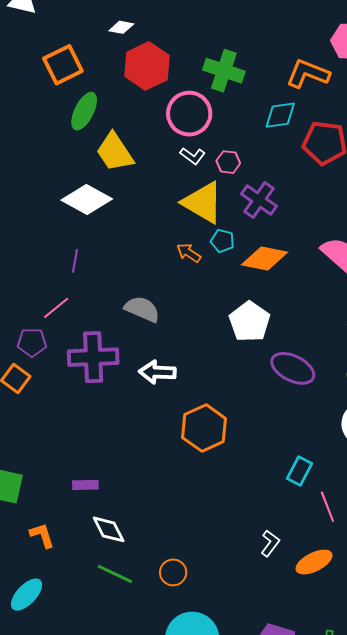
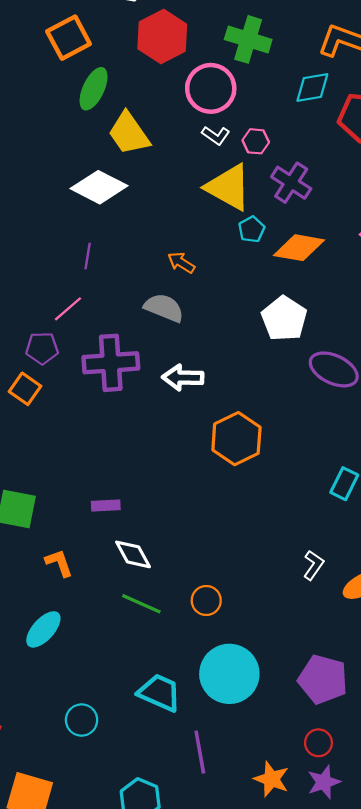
cyan pentagon: (222, 241) -> (252, 229), turned 30
orange arrow: (189, 253) -> (181, 263), moved

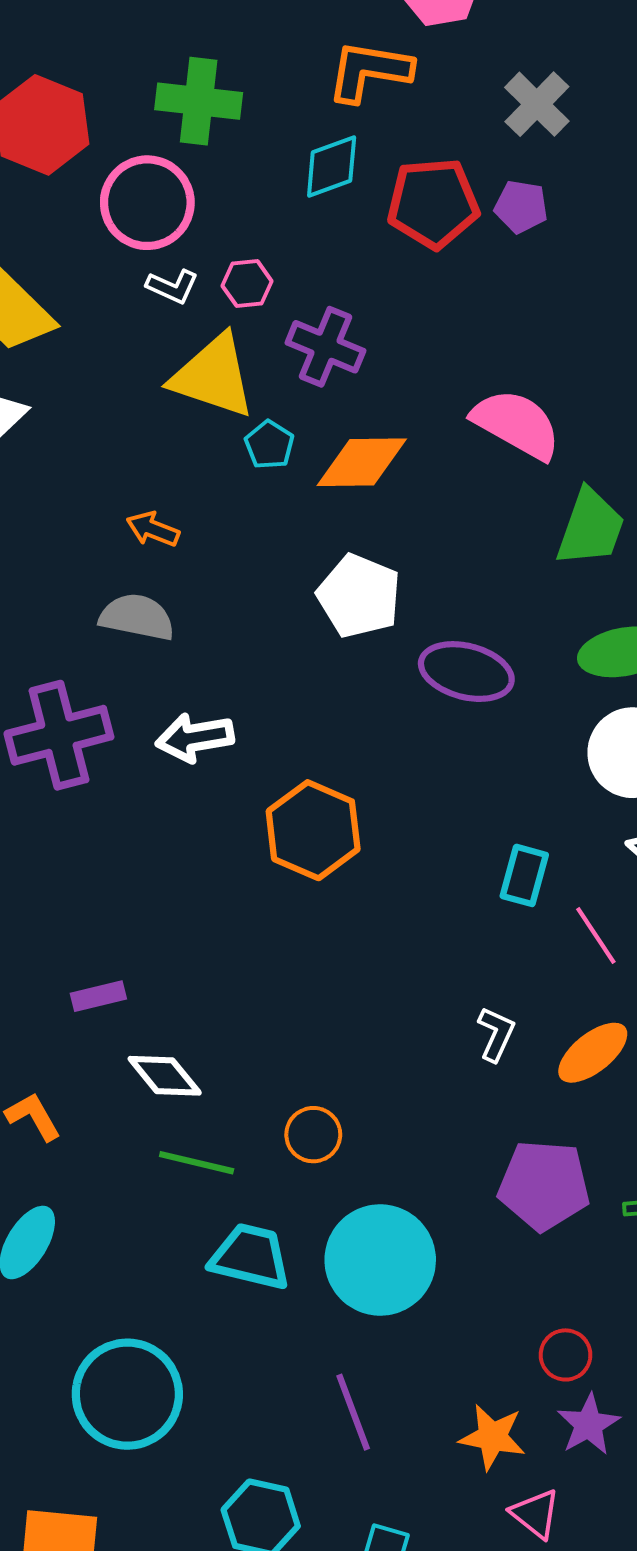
purple pentagon: (323, 679) -> (544, 1185), moved
cyan trapezoid: (160, 693) -> (250, 1257), moved
cyan circle: (82, 720) -> (127, 1394), size x1.8

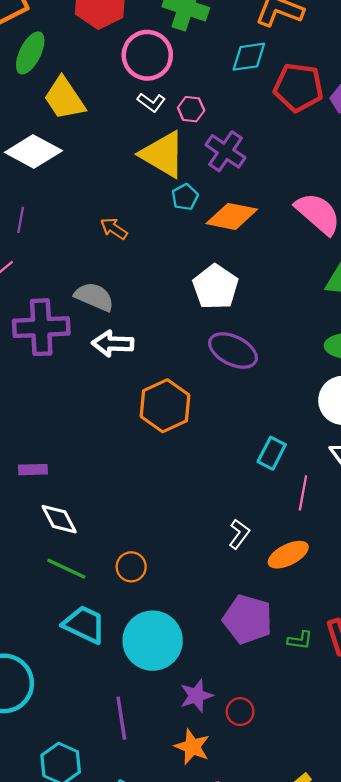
gray semicircle: (137, 617) -> (94, 297), moved
purple ellipse: (466, 672) -> (233, 350), moved
pink line: (596, 935) -> (303, 493), turned 32
purple star: (589, 1424) -> (196, 696), moved

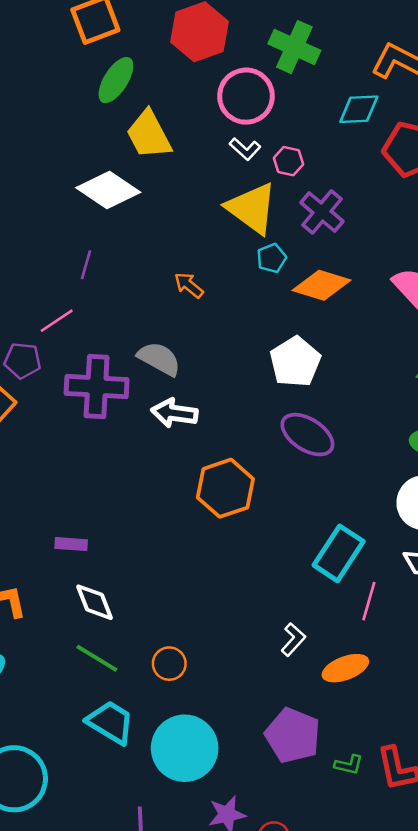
cyan rectangle: (272, 453) -> (339, 553), size x1.5

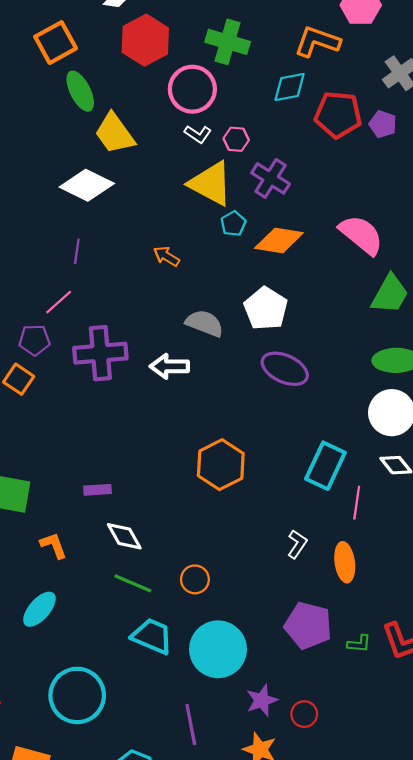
green ellipse: (116, 80) -> (80, 91), turned -51
gray semicircle: (159, 359) -> (205, 323), moved
orange hexagon: (225, 488) -> (221, 465), moved
orange ellipse: (345, 668) -> (345, 562), turned -69

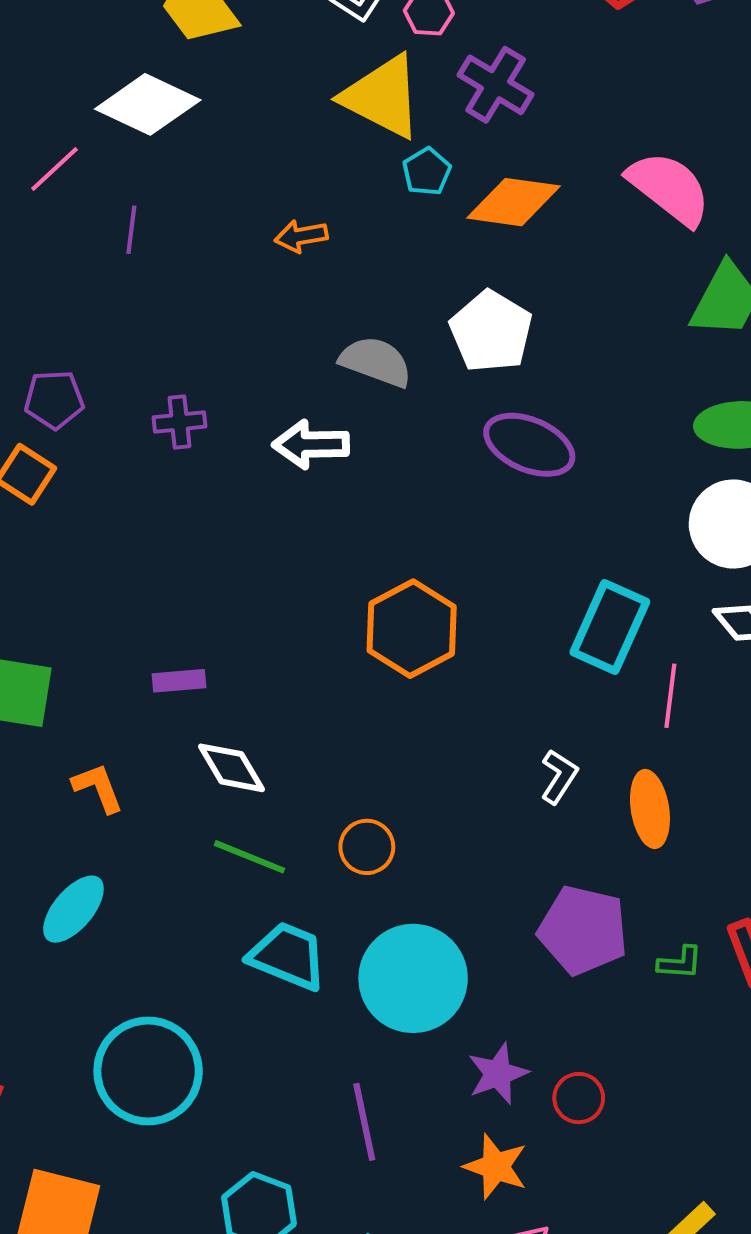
orange arrow: (166, 256) -> (301, 236), turned -40
pink line: (59, 302) -> (55, 169), moved
purple cross: (100, 353) -> (179, 422), size x0.5

